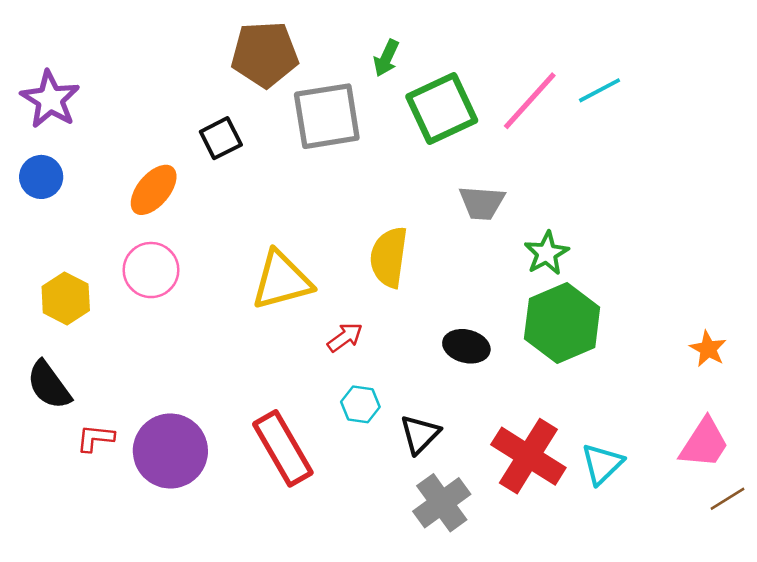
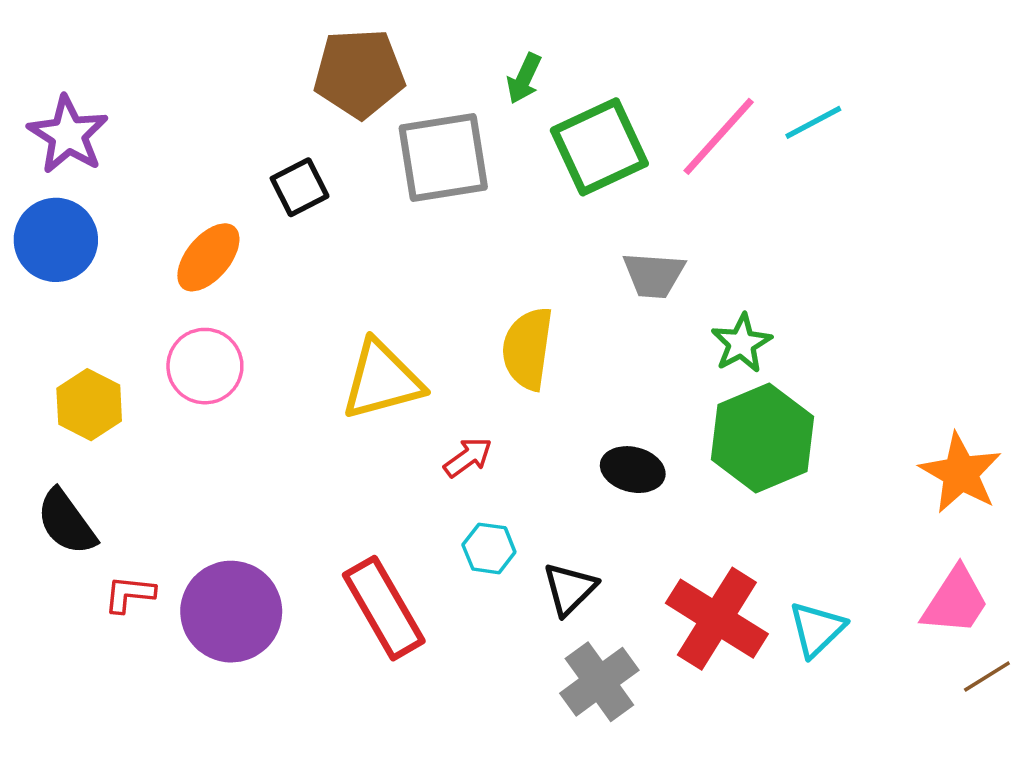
blue circle: (41, 177) -> (56, 240), size x1.4
orange star: (708, 349) -> (961, 473), size x1.6

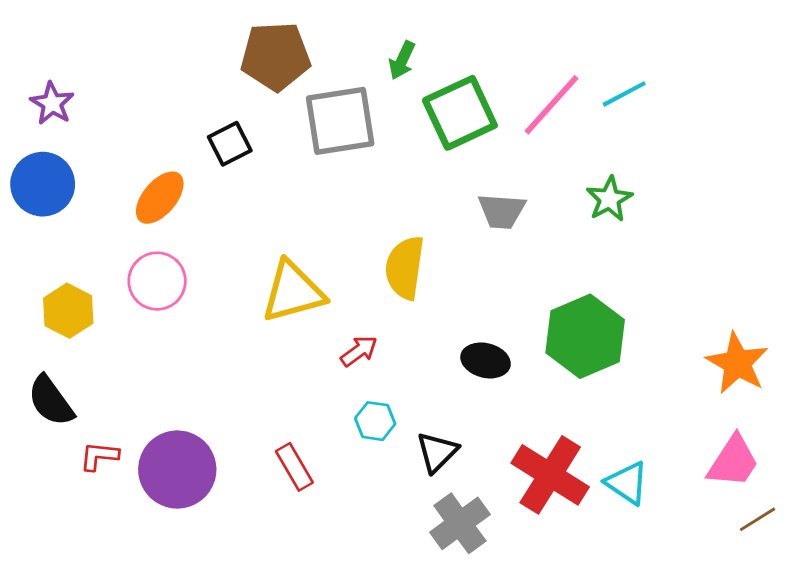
purple star: (68, 135) -> (52, 103), size x0.7
green star: (741, 343) -> (609, 199), moved
red rectangle: (384, 608) -> (294, 467), size x0.6
cyan triangle: (817, 629) -> (627, 483), turned -42

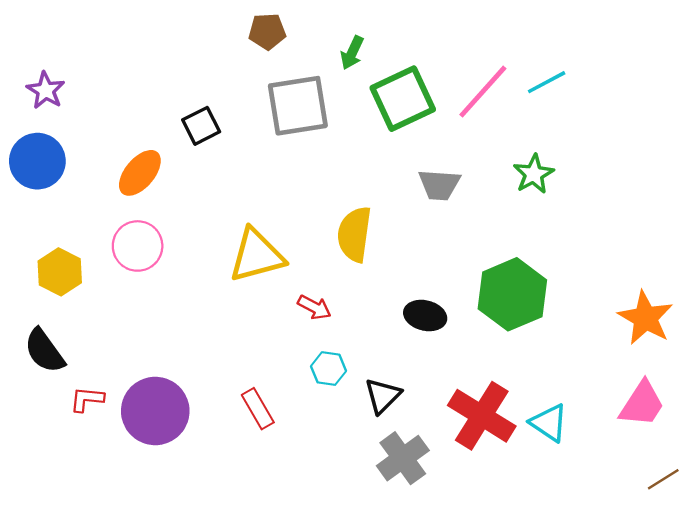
brown pentagon: (276, 56) -> (267, 31), moved, size x0.6
red arrow: (359, 351) -> (314, 307), turned 64
brown line: (757, 519) -> (663, 479), moved

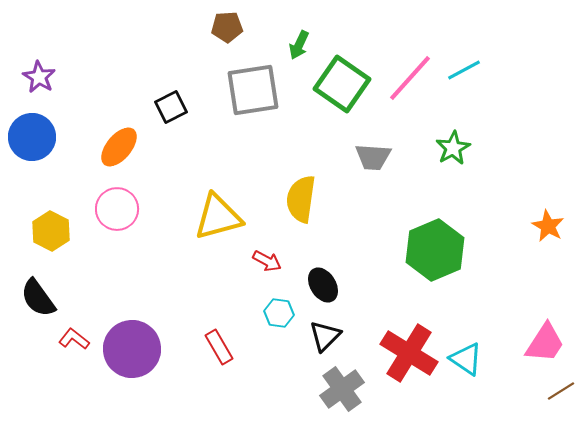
green square: (403, 99) -> (342, 84), turned -30
black ellipse: (425, 316) -> (323, 285), moved, turned 44
orange star: (646, 318) -> (548, 226), moved, size x0.7
red L-shape: (87, 399) -> (74, 339), turned 32
brown line: (663, 479) -> (561, 391), moved

